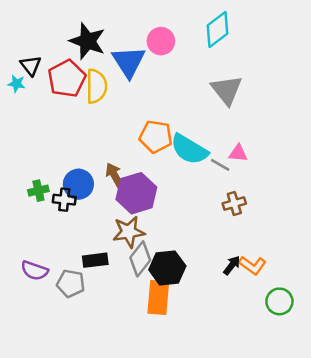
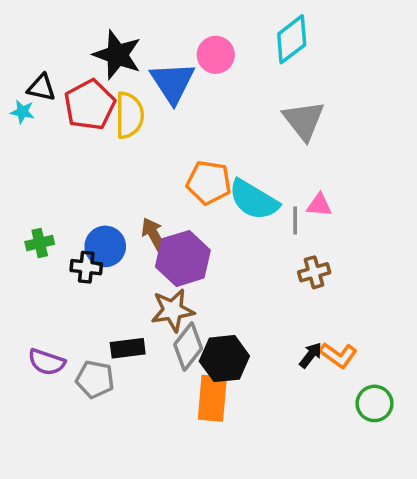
black triangle: (31, 66) -> (41, 88), turned -40
gray line: (220, 165) -> (295, 221), turned 60
green cross: (38, 191) -> (40, 243), moved

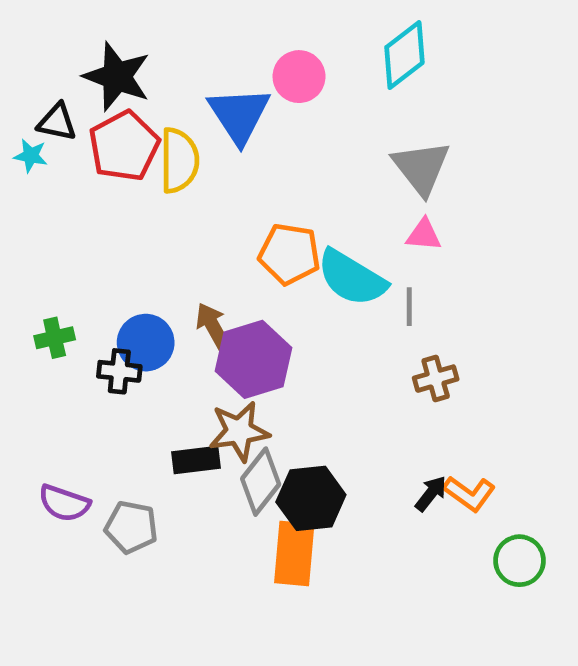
black star: (117, 55) -> (117, 77), moved
pink triangle: (319, 205) -> (424, 235), moved
black rectangle: (128, 348) -> (196, 460), moved

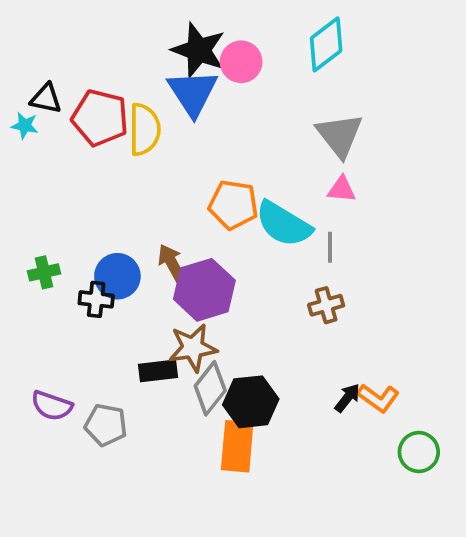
black star: (117, 77) -> (199, 50), moved
red pentagon: (124, 146) -> (100, 118), turned -30
brown cross: (436, 379) -> (326, 305), moved

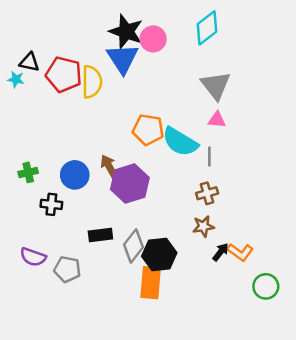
black cross: (96, 299) -> (51, 204), moved
brown star: (193, 348) -> (203, 226), moved, size x0.7

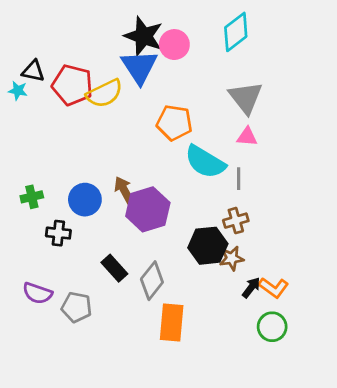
yellow semicircle: (92, 82) -> (104, 93), turned 64
orange pentagon: (148, 130) -> (174, 123), moved
black rectangle: (100, 235) -> (114, 268), turned 55
black hexagon: (159, 255) -> (208, 246), moved
green circle: (266, 286) -> (272, 327), moved

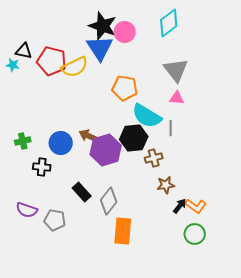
brown arrow: (124, 190) -> (89, 136), turned -36
brown cross: (236, 221) -> (154, 158), moved
black hexagon: (208, 246) -> (134, 138), moved

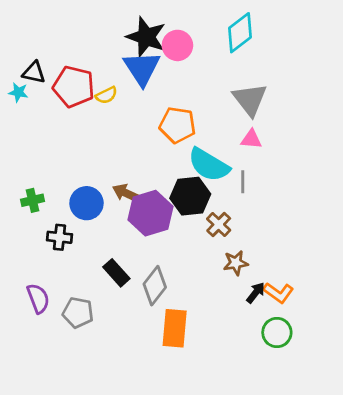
yellow semicircle: (75, 67) -> (106, 95), size x0.6
brown cross: (154, 158) -> (219, 225), turned -30
purple semicircle: (27, 210) -> (38, 298), turned -130

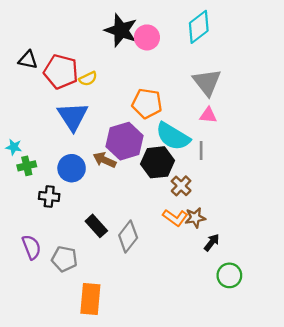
blue triangle: (142, 68) -> (73, 116), moved
cyan star: (18, 92) -> (14, 147), moved
purple hexagon: (150, 213) -> (125, 141), moved
orange L-shape: (278, 293) -> (175, 218), moved
orange rectangle: (175, 328) -> (90, 299), moved

